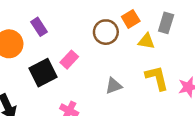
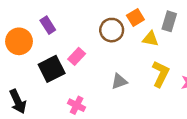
yellow L-shape: (157, 78) -> (161, 74), turned 40

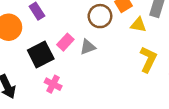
gray triangle: (119, 81) -> (88, 47), moved
pink cross: (77, 105) -> (53, 84), moved

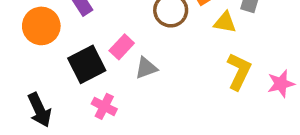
gray triangle: (88, 47) -> (146, 68), moved

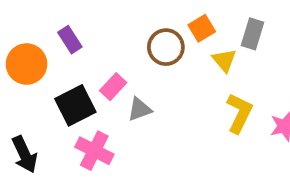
yellow triangle: (225, 22) -> (224, 60), turned 40
pink cross: (104, 106) -> (94, 151), size x1.4

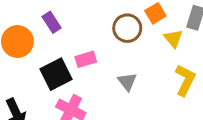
pink rectangle: (113, 87) -> (86, 59), turned 30
gray triangle: (140, 109) -> (127, 82), moved, turned -48

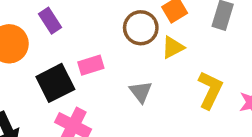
yellow triangle: (173, 39) -> (173, 47), moved, turned 42

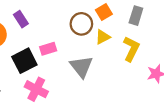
yellow L-shape: (210, 90) -> (131, 49), moved
gray triangle: (141, 92) -> (81, 67), size x1.5

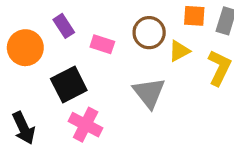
orange square: (104, 12) -> (194, 16), moved, turned 35
pink rectangle: (48, 49) -> (102, 44), moved, turned 35

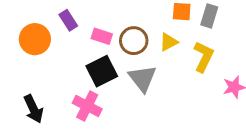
brown circle: (149, 33) -> (134, 41), moved
black square: (69, 84) -> (102, 71), moved

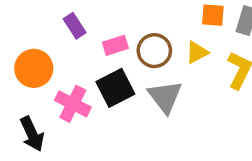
pink rectangle: (102, 36) -> (115, 45), turned -36
orange circle: (35, 39) -> (34, 68), moved
pink cross: (87, 106) -> (73, 104), moved

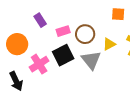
yellow triangle: (197, 52) -> (109, 44), moved
pink cross: (73, 104) -> (39, 64), turned 30

